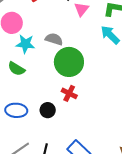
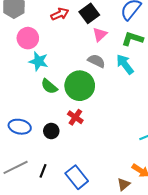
gray semicircle: (54, 39) -> (96, 61), moved
green semicircle: (16, 69) -> (49, 86), moved

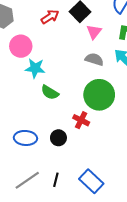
green circle: (80, 86) -> (99, 95), moved

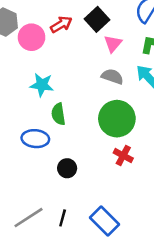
pink circle: (21, 46) -> (32, 37), moved
green semicircle: (50, 92) -> (58, 114), turned 48
red cross: (81, 120) -> (123, 156), moved
blue ellipse: (25, 138) -> (35, 139), moved

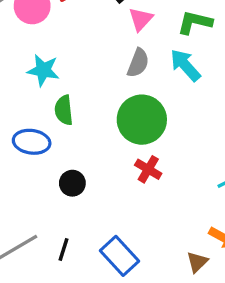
gray semicircle: (112, 76) -> (138, 63), turned 90

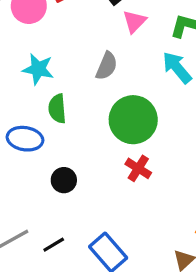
gray semicircle: (138, 63) -> (107, 66), moved
black line: (64, 249) -> (54, 245), turned 40

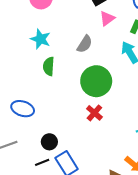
blue ellipse: (25, 139) -> (23, 109), moved
black circle: (64, 180) -> (49, 142), moved
black line: (54, 245) -> (42, 162), moved

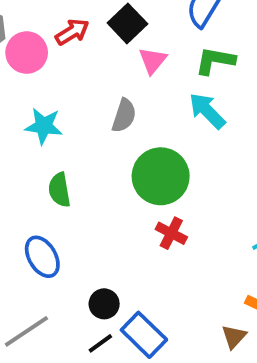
green semicircle: (49, 66) -> (59, 190), moved
blue ellipse: (23, 109) -> (42, 257), turned 55

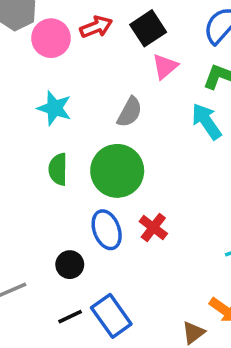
green circle: (161, 176) -> (117, 171), moved
blue ellipse: (42, 257) -> (107, 230), moved
black circle: (104, 304) -> (70, 265), moved

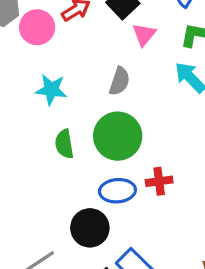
red cross: (153, 227) -> (159, 181), turned -35
blue ellipse: (107, 230) -> (117, 191), turned -64
black circle: (70, 265) -> (90, 228), size x1.5

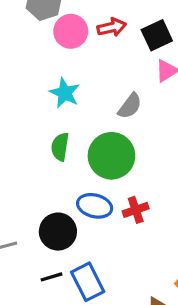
red cross: (159, 181) -> (136, 210), turned -30

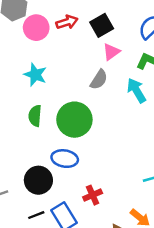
gray semicircle: (130, 106) -> (99, 80), moved
red cross: (136, 210) -> (93, 195), moved

